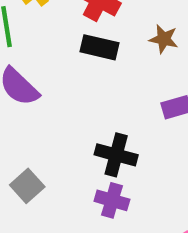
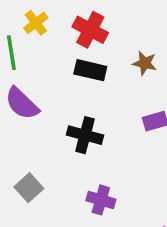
black cross: (116, 155) -> (85, 135), moved

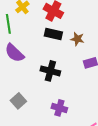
brown star: (145, 63) -> (77, 39), moved

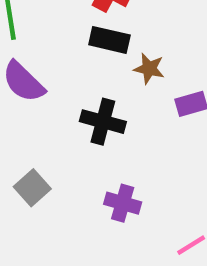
brown star: (77, 39) -> (149, 69), moved

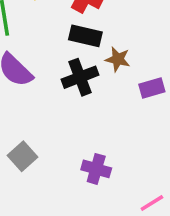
black cross: (103, 122) -> (80, 77), moved, turned -36

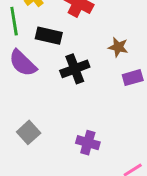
black rectangle: (85, 36) -> (49, 36), moved
brown star: (118, 59) -> (118, 47), moved

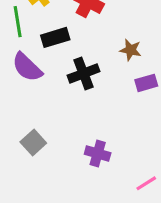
black rectangle: (49, 36) -> (55, 37), turned -30

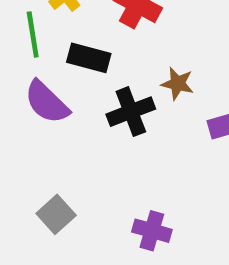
black rectangle: (55, 37) -> (89, 58), turned 32
brown star: (131, 50) -> (178, 84), moved

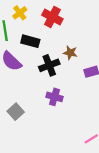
purple cross: (152, 231) -> (54, 97), moved

